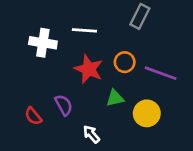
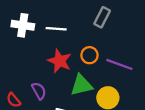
white cross: (43, 43) -> (23, 25), moved
green triangle: (115, 98) -> (81, 85), size x1.5

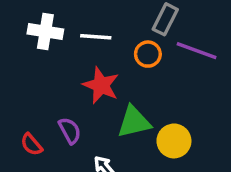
orange circle: (89, 55) -> (148, 54), moved
purple line: (119, 64) -> (197, 51), moved

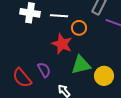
orange circle: (148, 54) -> (79, 28), moved
red semicircle: (31, 144) -> (22, 78), size x1.5

